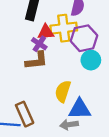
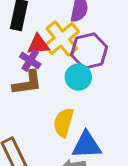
yellow cross: (64, 28) -> (62, 38), turned -30
cyan circle: (91, 60) -> (78, 77), moved

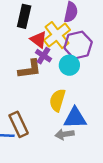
red triangle: (38, 45) -> (39, 40), turned 42
purple cross: (30, 60) -> (43, 56), moved

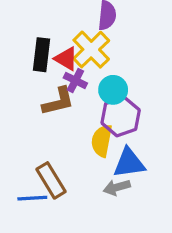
black rectangle: (24, 16) -> (42, 55), moved
purple hexagon: (78, 45) -> (121, 116), moved

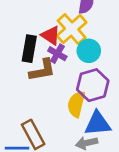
black rectangle: (42, 55) -> (29, 49), moved
cyan circle: (113, 90) -> (89, 51), moved

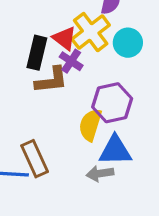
cyan circle: (89, 51) -> (128, 43), moved

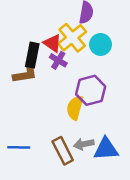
brown L-shape: (51, 80) -> (25, 73), moved
blue triangle: (115, 150) -> (106, 149), moved
brown rectangle: (35, 159) -> (63, 151), moved

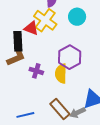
cyan circle: (101, 44) -> (77, 17), moved
purple cross: (58, 60) -> (36, 71), moved
gray arrow: (84, 144) -> (78, 113), moved

